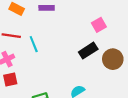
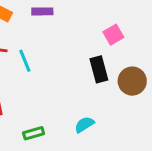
black rectangle: (88, 51) -> (99, 69), turned -72

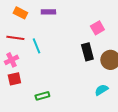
cyan semicircle: (84, 125) -> (101, 90), moved

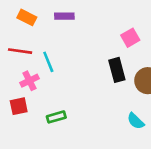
pink cross: (11, 60) -> (29, 81), moved
cyan semicircle: (101, 90) -> (136, 121), turned -104
green rectangle: (42, 96) -> (56, 117), moved

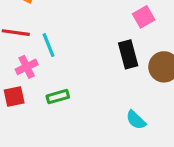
green rectangle: (56, 117) -> (58, 97), moved
cyan semicircle: (136, 121) -> (136, 120), moved

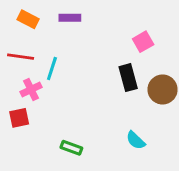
cyan line: (48, 45) -> (52, 69), turned 40
green rectangle: (58, 97) -> (71, 148), moved, turned 36

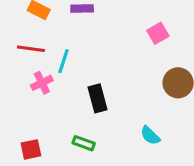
black rectangle: (128, 78) -> (98, 98), moved
red square: (19, 118) -> (31, 149), moved

